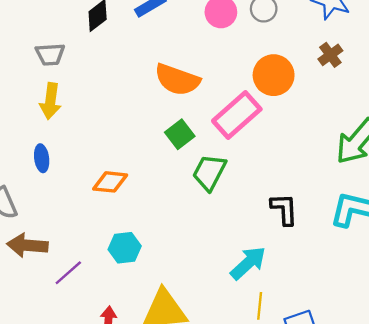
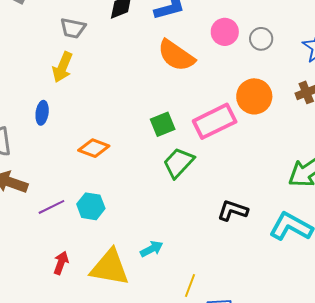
orange semicircle: (177, 80) -> (176, 55), moved
black L-shape: (284, 209) -> (233, 211), turned -84
cyan arrow: (248, 263) -> (152, 249), moved, size x0.7
purple line: (68, 273) -> (51, 207), moved

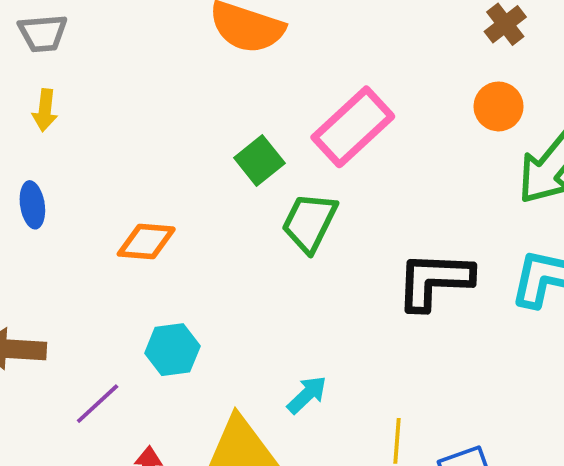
yellow arrow: (62, 67) -> (45, 110), size x0.7
orange circle: (254, 96) -> (499, 106), moved, size x0.7
purple line: (51, 207) -> (98, 404), moved
black L-shape: (233, 211) -> (434, 281), size x1.4

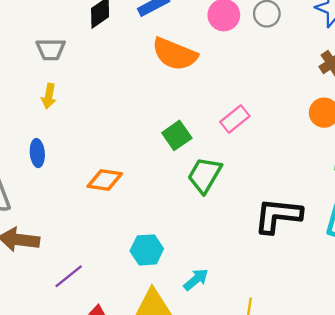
pink rectangle: (353, 127) -> (235, 119), size x0.6
cyan hexagon: (172, 350) -> (147, 250), moved

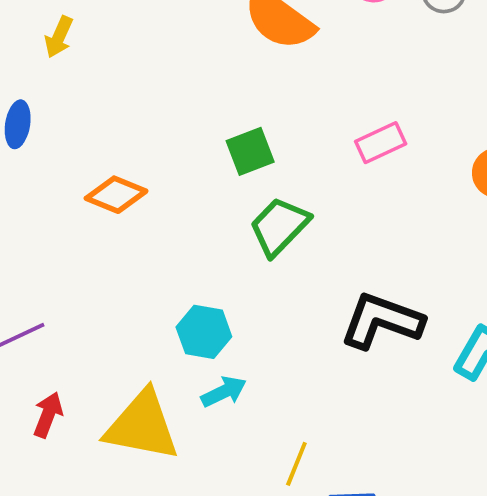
pink rectangle: (235, 119) -> (381, 143), moved
cyan hexagon: (147, 250) -> (204, 332), moved

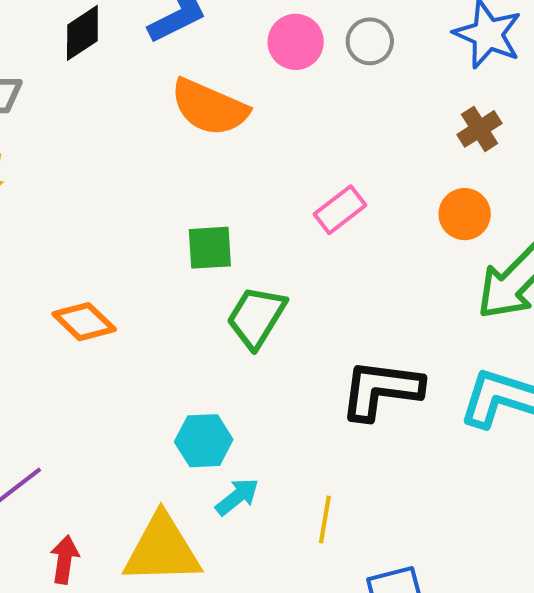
green square: (250, 151) -> (210, 248), turned 30
orange diamond: (116, 195) -> (84, 322), turned 34
yellow line: (296, 464) -> (325, 520), moved

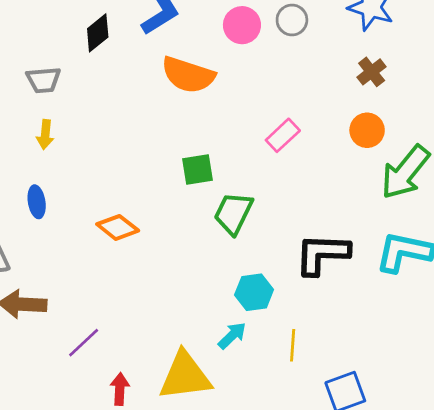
cyan hexagon: (204, 441) -> (254, 292), moved

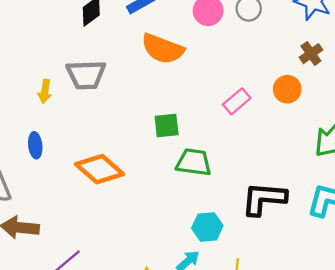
gray trapezoid: (43, 80) -> (86, 75), moved, size x1.4
orange circle: (367, 130) -> (287, 89), moved
green trapezoid: (233, 213) -> (194, 162), turned 69
orange diamond: (118, 227) -> (100, 169), size x1.4

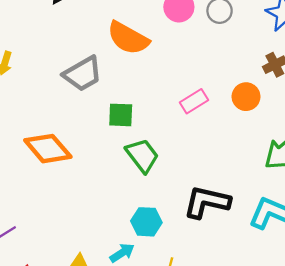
gray trapezoid: (86, 75) -> (83, 74), moved, turned -36
green trapezoid: (194, 162) -> (142, 155), turned 36

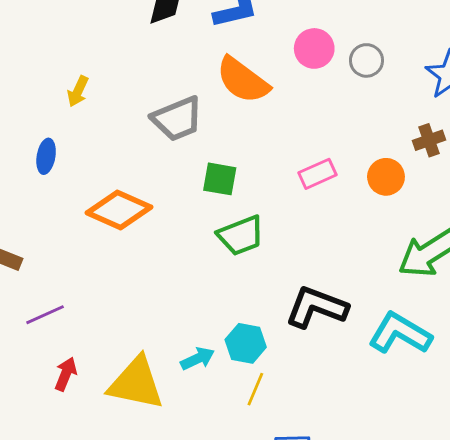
orange diamond: (48, 149) -> (119, 210), turned -33
green trapezoid: (142, 155) -> (241, 235), turned 99
cyan hexagon: (146, 222) -> (246, 343), moved

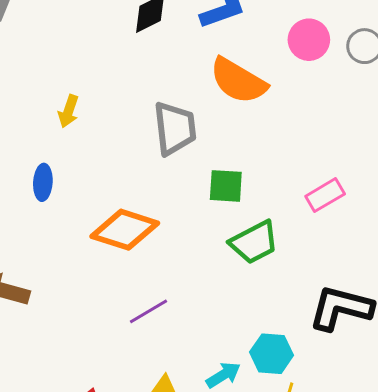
gray trapezoid: (177, 119) -> (175, 128), turned -68
pink rectangle: (318, 174) -> (325, 195), moved
purple line: (45, 315) -> (148, 311), moved

